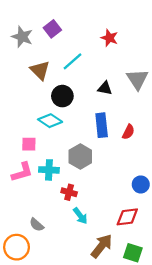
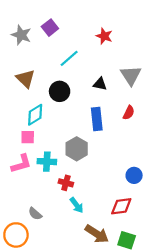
brown triangle: (40, 70) -> (26, 79), moved
cyan diamond: (50, 121) -> (35, 115), moved, turned -65
red semicircle: (128, 132) -> (129, 113), moved
brown arrow: (102, 246) -> (97, 234), turned 85

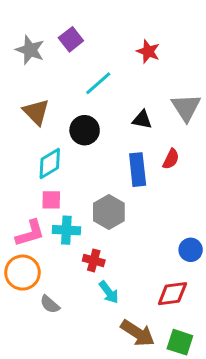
red semicircle: (129, 113) -> (171, 159), moved
pink square: (28, 137) -> (51, 200), moved
orange circle: (16, 235) -> (22, 273), moved

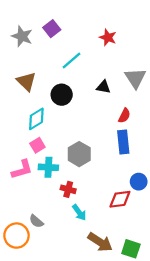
blue rectangle: (138, 170) -> (123, 142), moved
pink square: (51, 200) -> (37, 145), turned -32
orange circle: (22, 273) -> (16, 236), moved
red diamond: (172, 294) -> (120, 199), moved

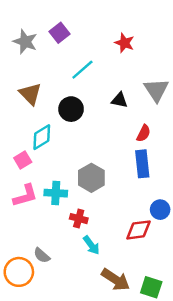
pink square: (37, 145) -> (23, 160), moved

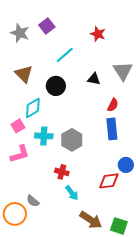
cyan cross: (56, 193) -> (44, 136), moved

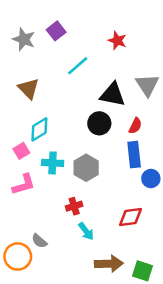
black triangle: (94, 79) -> (112, 95), size x1.6
black circle: (56, 86) -> (99, 123), moved
blue circle: (126, 165) -> (151, 179), moved
red cross: (62, 172) -> (74, 206), turned -32
brown arrow: (91, 220) -> (109, 264), turned -35

